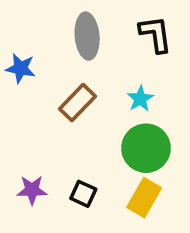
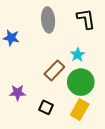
brown rectangle: (78, 103) -> (54, 70), moved
purple star: (32, 190) -> (18, 93), moved

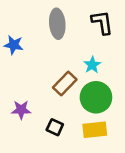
yellow rectangle: (80, 109) -> (95, 130), turned 54

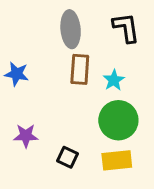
blue star: (14, 45) -> (17, 74), moved
brown rectangle: (65, 84) -> (80, 69), moved, turned -40

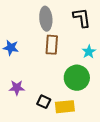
cyan star: (114, 80) -> (89, 52), moved
yellow rectangle: (117, 160) -> (65, 107), moved

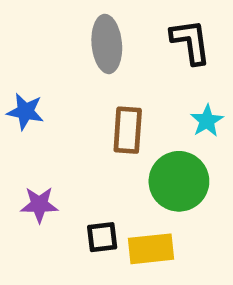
brown rectangle: (52, 45) -> (128, 130), moved
black square: (44, 102) -> (102, 237), turned -32

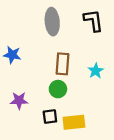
cyan star: (207, 121) -> (96, 71), moved
green circle: (179, 181) -> (58, 89), moved, size x0.6

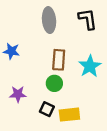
cyan star: (96, 71) -> (90, 66), size x1.5
black square: (50, 116) -> (47, 109), turned 32

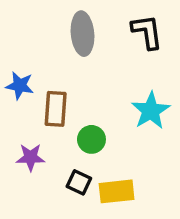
brown rectangle: (59, 60) -> (56, 109), moved

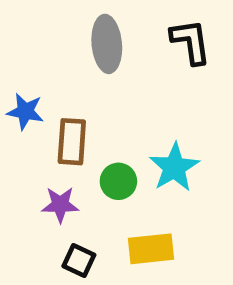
cyan star: (151, 111) -> (174, 167), moved
purple star: (30, 157) -> (60, 205), moved
black square: (79, 182) -> (79, 260), moved

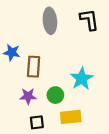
green circle: (118, 181) -> (55, 95), moved
black square: (79, 260) -> (37, 122), turned -32

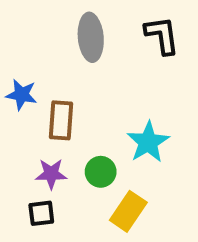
yellow rectangle: (71, 117) -> (128, 211), turned -50
black square: (37, 122) -> (41, 213), moved

